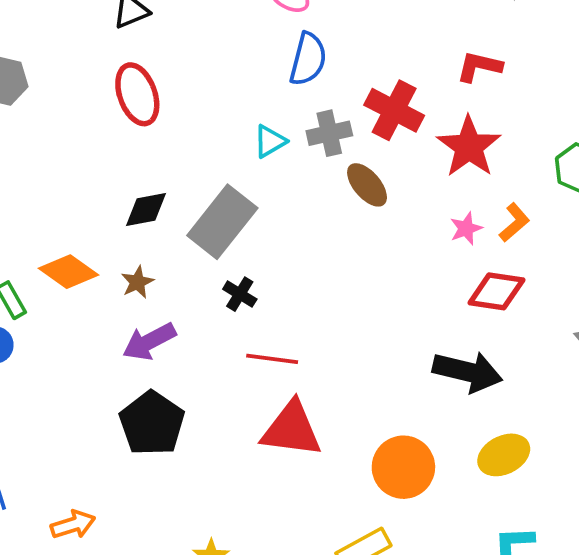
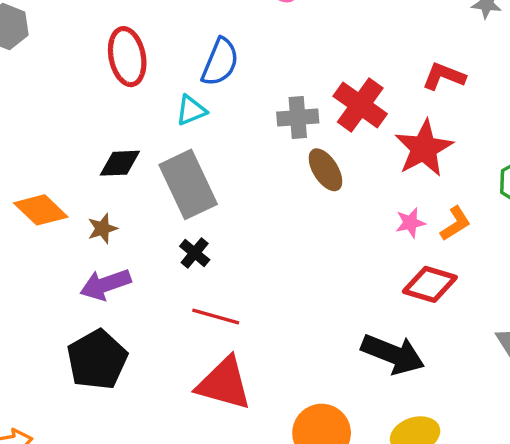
blue semicircle: (308, 59) -> (220, 62), moved
cyan triangle: (270, 141) -> (191, 110), moved
gray rectangle: (222, 222) -> (188, 184), turned -72

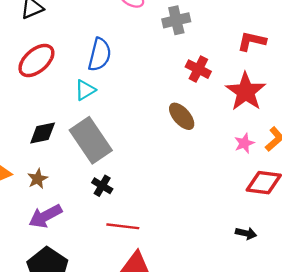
red ellipse: (127, 57) -> (36, 60), turned 69
red cross: (360, 105) -> (198, 69), size x0.7
gray cross: (298, 118) -> (176, 20), moved
black arrow: (393, 354) -> (246, 233), size x0.5

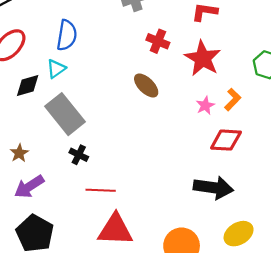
black diamond: (43, 133) -> (28, 85), moved
black arrow: (246, 233) -> (213, 188), size x2.0

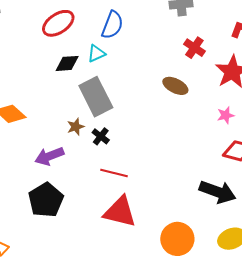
brown ellipse: (146, 86) -> (175, 86), turned -30
brown star: (19, 153) -> (76, 127), moved

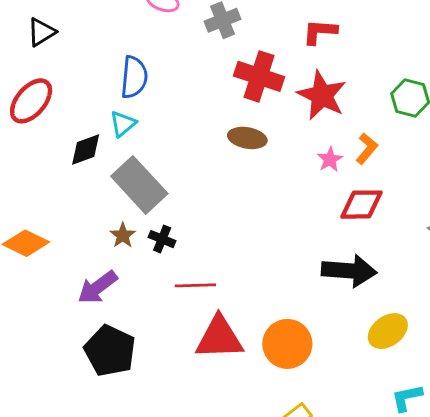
red ellipse: (58, 23) -> (31, 101), moved
red cross: (194, 48) -> (259, 76), size x1.5
orange circle: (177, 239) -> (287, 344), moved

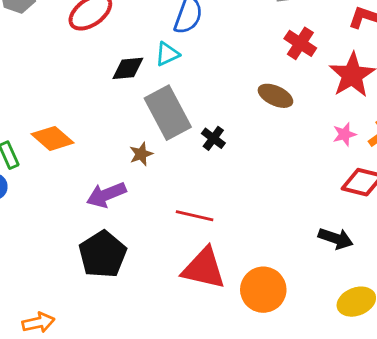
red cross: (259, 76) -> (300, 43), size x0.7
black cross: (162, 239) -> (213, 138), moved
black arrow: (349, 271) -> (336, 239), size x0.7

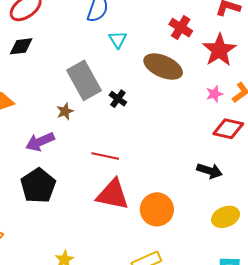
cyan triangle: (167, 54) -> (118, 40), moved, turned -36
black diamond: (128, 68) -> (21, 46), moved
brown ellipse: (275, 96) -> (163, 67), size x1.5

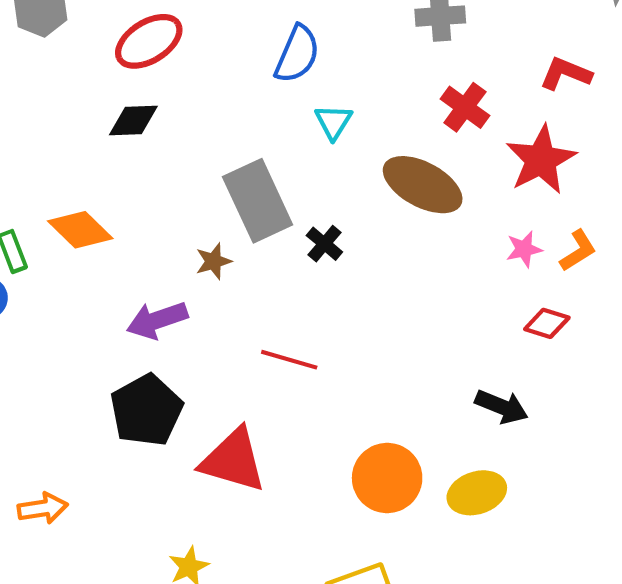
red diamond: (228, 129) -> (547, 323), size x0.7
red triangle: (113, 195) -> (233, 460), moved
yellow ellipse: (226, 217) -> (477, 493), moved

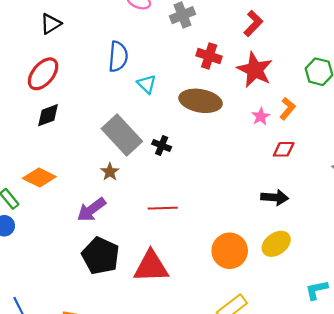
red L-shape: (566, 74) -> (253, 23), turned 130

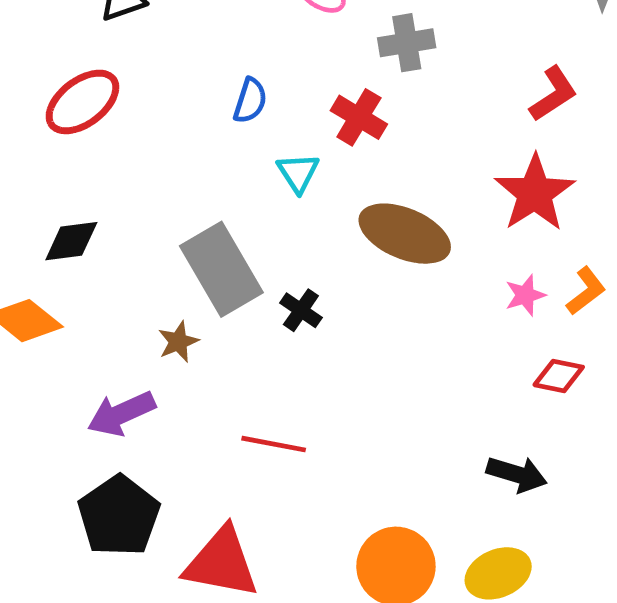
red cross: (209, 56) -> (359, 117), moved
blue semicircle: (118, 57) -> (250, 101), size x0.7
black diamond: (48, 115) -> (71, 241), moved

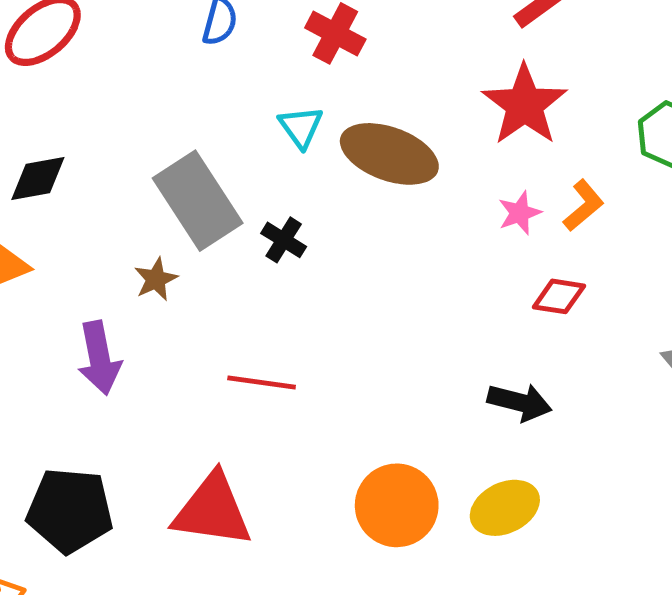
cyan triangle: (298, 173) -> (301, 127), moved
purple arrow: (121, 414) -> (99, 358), turned -74
black pentagon: (119, 516) -> (70, 510), moved, turned -30

